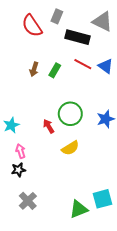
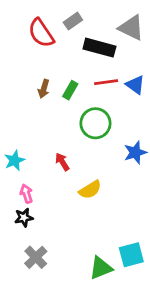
gray rectangle: (57, 16) -> (73, 21), turned 32
red line: (83, 64) -> (106, 82), turned -36
green circle: (70, 114) -> (95, 123), moved

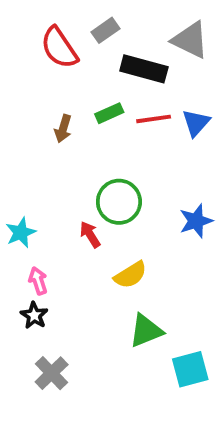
blue triangle: (135, 85) -> (196, 123), turned 36
green rectangle: (70, 90) -> (109, 113), moved, turned 36
green circle: (95, 123) -> (119, 202), moved
black star: (24, 218) -> (34, 315), turned -30
green triangle: (101, 268) -> (146, 331), moved

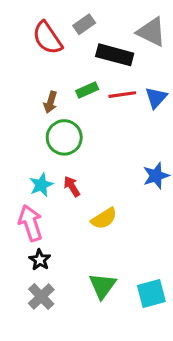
green circle: (119, 202) -> (64, 137), moved
cyan star: (21, 233) -> (41, 185), moved
pink arrow: (38, 281) -> (31, 223), size x1.6
black star: (34, 315) -> (40, 260), moved
green triangle: (146, 331) -> (102, 286), moved, turned -32

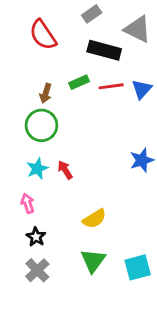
gray rectangle: (84, 24) -> (92, 14), moved
green circle: (64, 137) -> (41, 125), moved
yellow semicircle: (104, 219) -> (94, 219), moved
pink arrow: (31, 223) -> (28, 203), size x0.6

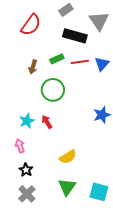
gray triangle: (138, 29) -> (99, 21), turned 30
red semicircle: (43, 35) -> (31, 25), turned -110
green circle: (41, 125) -> (53, 90), moved
cyan square: (138, 267) -> (99, 192), turned 30

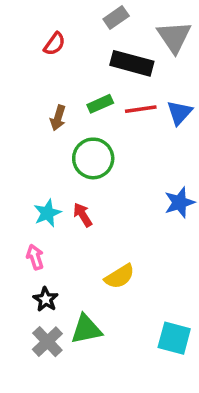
red semicircle: (31, 25) -> (54, 44), size x0.6
green triangle: (67, 187) -> (86, 329), moved, turned 42

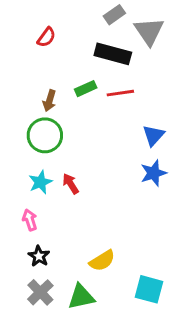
gray rectangle: (116, 18) -> (114, 15), moved
blue triangle: (179, 113) -> (154, 135), moved
green circle: (93, 158) -> (45, 135), moved
yellow semicircle: (120, 276) -> (102, 261), moved
green triangle: (86, 329) -> (81, 297), moved

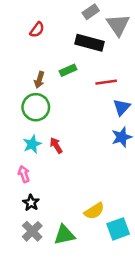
red line: (120, 93) -> (106, 82), moved
yellow semicircle: (102, 261) -> (94, 211), moved
cyan square: (149, 289) -> (118, 229), turned -35

